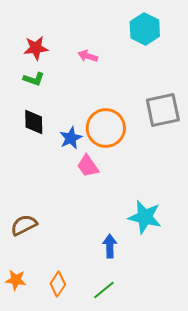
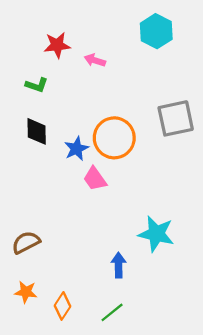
red star: (36, 48) -> (57, 45), moved
orange star: (16, 280) -> (26, 292), moved

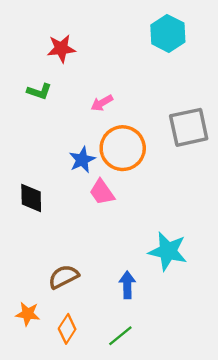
pink arrow: (95, 60) -> (102, 103), moved, turned -48
black diamond: (37, 131) -> (31, 198), moved
brown semicircle: (26, 242) -> (64, 277), moved

